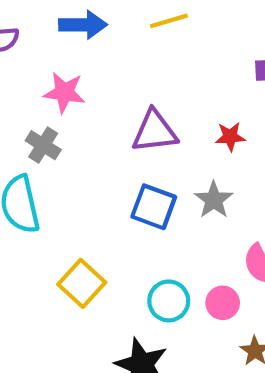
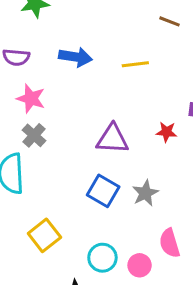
pink star: (64, 92) -> (31, 99), moved
red star: (230, 137) -> (167, 132), moved

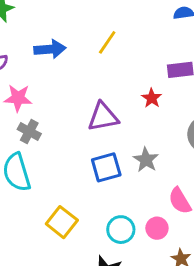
yellow line: (135, 64) -> (107, 42), turned -35
red star: (167, 132) -> (152, 98), turned -30
blue square: (103, 191) -> (106, 167), turned -32

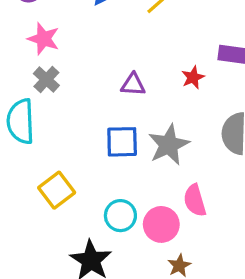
purple triangle: (103, 117) -> (133, 84), size x0.7
gray star: (146, 160) -> (169, 145), size x1.4
pink circle: (157, 228) -> (161, 224), size x1.4

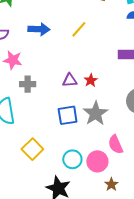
red star: (193, 77) -> (91, 80), moved
gray cross: (46, 79) -> (28, 84), moved, turned -35

